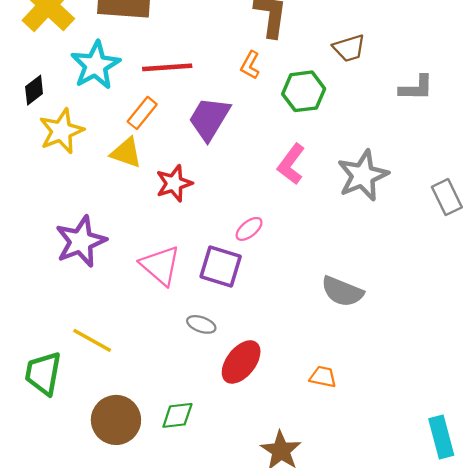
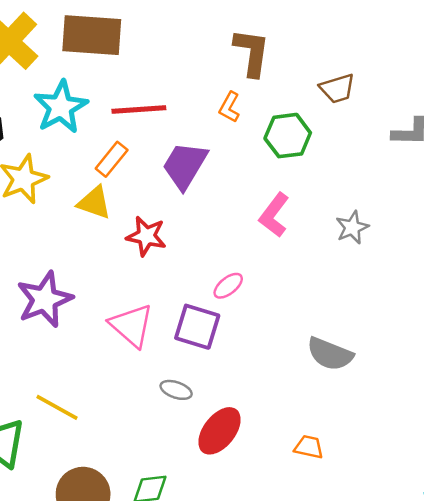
gray star: (363, 175) -> (352, 227), size x0.6
red star: (174, 183) -> (146, 236), turned 30

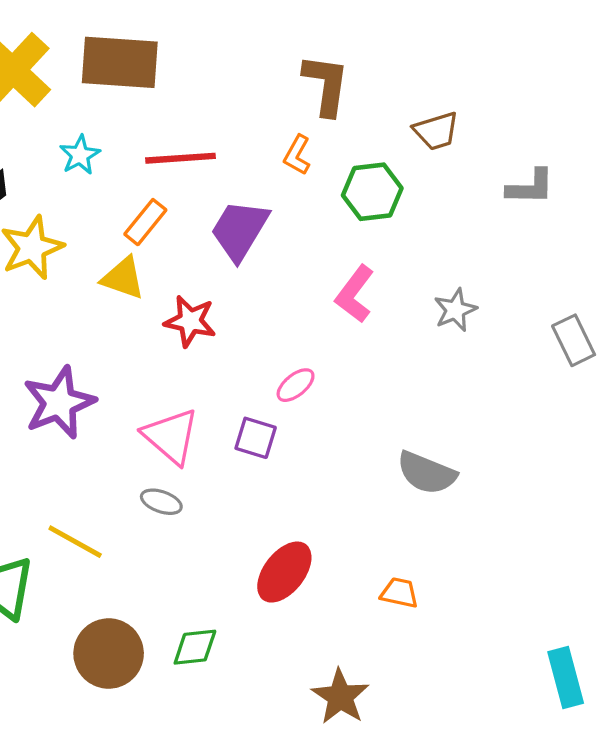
cyan star: (61, 107) -> (80, 155), size x0.6
purple square: (197, 327) -> (256, 438), size x0.7
gray ellipse: (176, 390) -> (161, 502), moved

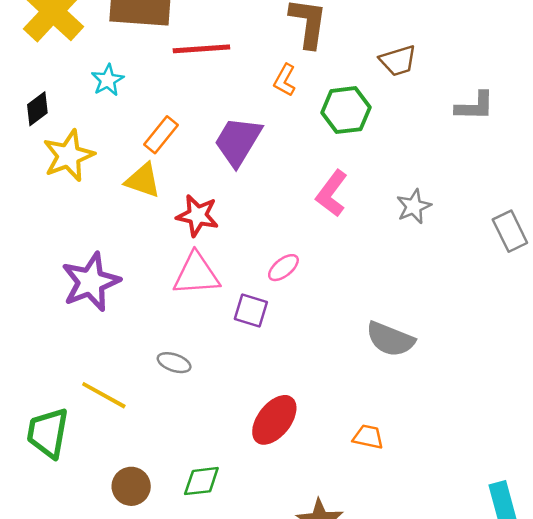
red line: (181, 158) -> (201, 49), moved
pink triangle: (171, 436) -> (196, 274), moved, turned -45
brown circle: (109, 654) -> (131, 486), size x0.7

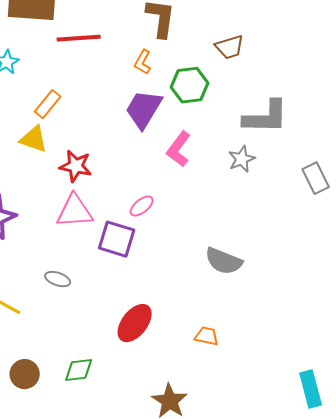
gray L-shape: (475, 106) -> (266, 117), moved, size x1.5
purple trapezoid: (238, 141) -> (144, 109), moved
purple square: (251, 311) -> (117, 239), size x1.4

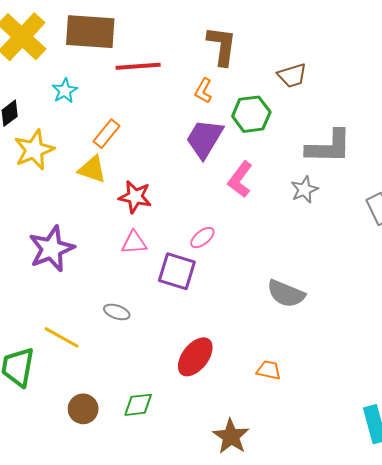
pink triangle: (75, 211) -> (134, 243), size x0.7

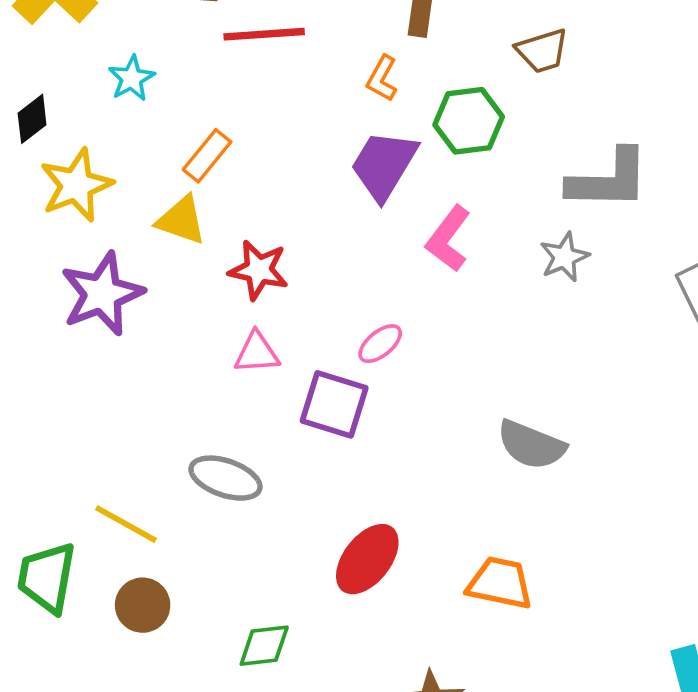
purple star: (51, 249) -> (102, 294), moved
gray ellipse: (117, 312) -> (225, 478), size x1.5
orange trapezoid: (269, 370) -> (500, 583), size x1.5
brown circle: (83, 409) -> (143, 605), moved

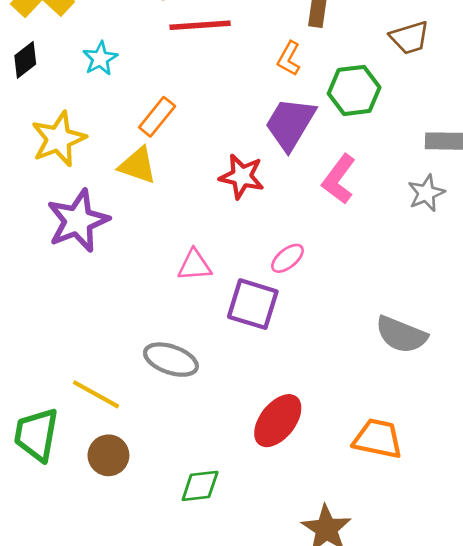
black diamond: (32, 119) -> (25, 60), moved
red star: (259, 270) -> (242, 176), moved

